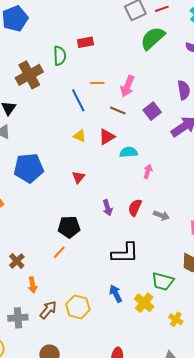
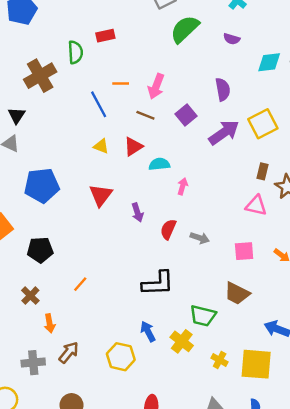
red triangle: (78, 177) -> (101, 195), size x1.5
purple arrow: (108, 208) -> (137, 212), moved
black pentagon: (69, 227) -> (40, 250), moved
yellow hexagon: (78, 307) -> (121, 357), moved

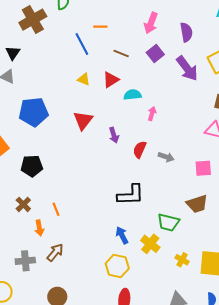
pink arrow: (156, 86) -> (151, 23), moved
purple arrow: (224, 132) -> (187, 68), turned 88
orange line: (80, 284) -> (56, 209), moved, turned -64
brown trapezoid: (237, 293) -> (197, 204), turned -45
yellow hexagon: (121, 357) -> (117, 266), moved

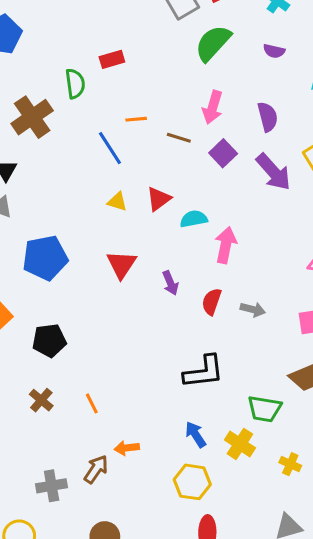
brown line: (121, 54) -> (179, 138), moved
pink arrow: (152, 113) -> (226, 245), size x1.6
orange arrow: (39, 228) -> (127, 448), moved, turned 98

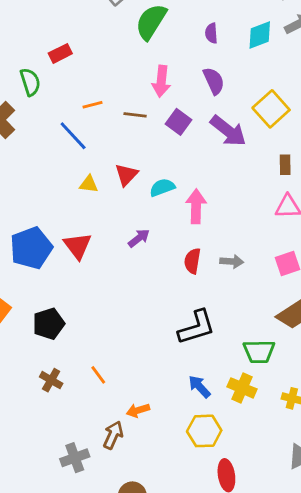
purple semicircle: (274, 51) -> (211, 33), moved, turned 84
red triangle: (122, 264) -> (77, 246), moved
purple arrow: (170, 283) -> (139, 238), moved, turned -95

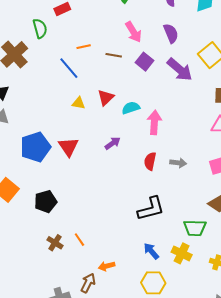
pink arrow: (161, 81) -> (133, 32), turned -40
brown cross: (51, 380) -> (55, 243), moved

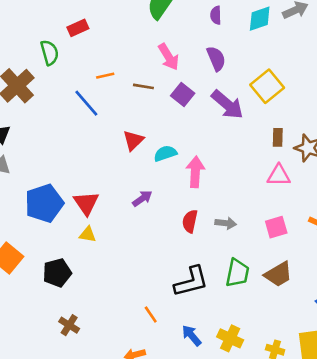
yellow triangle: (78, 103) -> (88, 235), moved
green trapezoid: (195, 228) -> (237, 273), moved, turned -80
orange line: (79, 240) -> (151, 315), moved

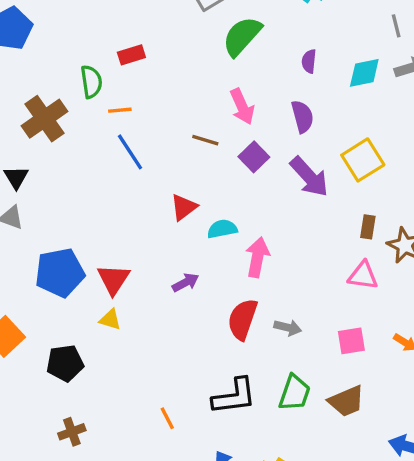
orange line: (105, 76) -> (120, 110), moved
red semicircle: (190, 221) -> (242, 319), size x1.4
orange line: (151, 315) -> (167, 418), moved
brown cross: (69, 325) -> (72, 432), turned 30

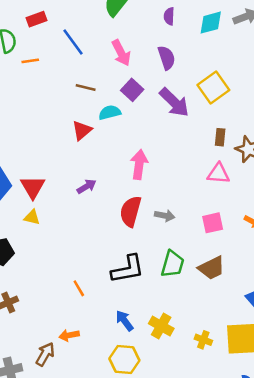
brown line: (205, 140) -> (86, 88), moved
blue line: (130, 152) -> (73, 42), moved
cyan semicircle: (222, 229) -> (110, 112), moved

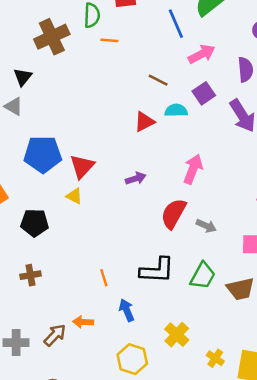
blue line: (73, 42) -> (176, 24), moved
pink arrow: (121, 53) -> (202, 54), turned -104
blue arrow: (125, 321) -> (127, 310), moved

